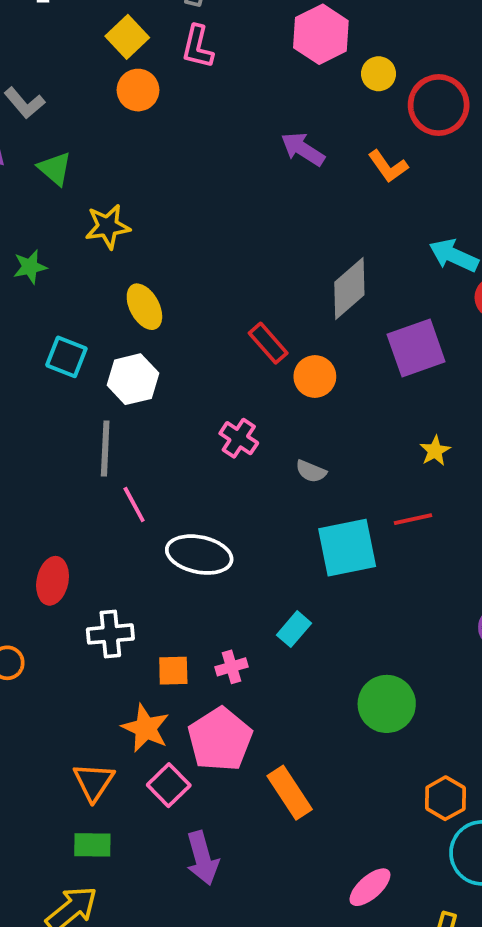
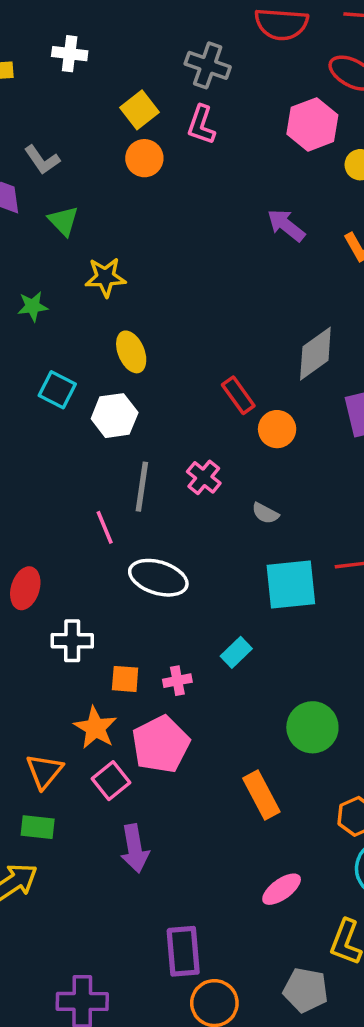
gray line: (105, 449) -> (142, 487), moved
orange rectangle: (290, 793) -> (261, 795), moved

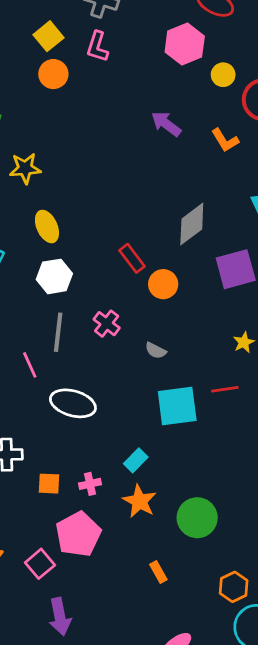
white hexagon: (115, 416) -> (54, 276), moved
orange star: (95, 728) -> (140, 501), moved
orange rectangle: (261, 795) -> (158, 572), size x0.6

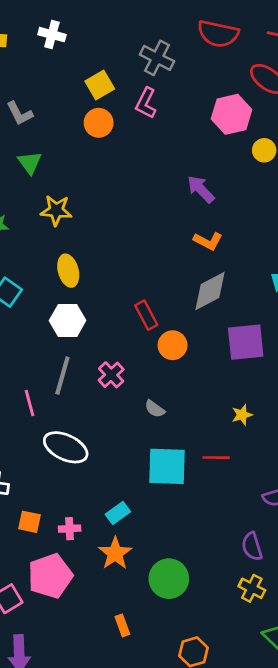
orange L-shape: (225, 140) -> (208, 241), moved, turned -40

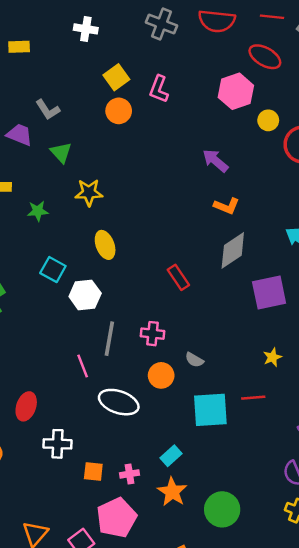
white cross: (52, 35) -> (86, 29), moved
gray cross: (157, 58) -> (162, 24), moved
white hexagon: (68, 321) -> (85, 295), moved
orange circle: (173, 345) -> (161, 375), moved
pink cross: (111, 375) -> (153, 334), turned -35

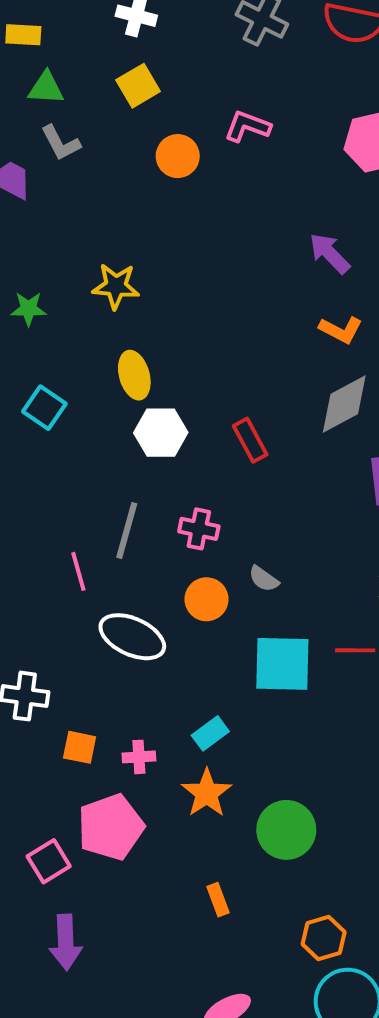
yellow square: (116, 77) -> (138, 86), moved
pink L-shape: (159, 89) -> (247, 126), turned 84
green triangle: (61, 152) -> (46, 88), moved, turned -50
white hexagon: (85, 295) -> (161, 433), moved

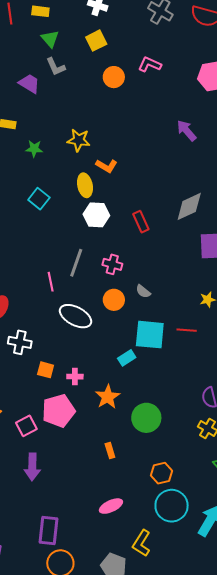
green triangle: (46, 88) -> (50, 39), turned 42
orange L-shape: (341, 330) -> (107, 166), moved
cyan rectangle: (210, 733) -> (127, 358), moved

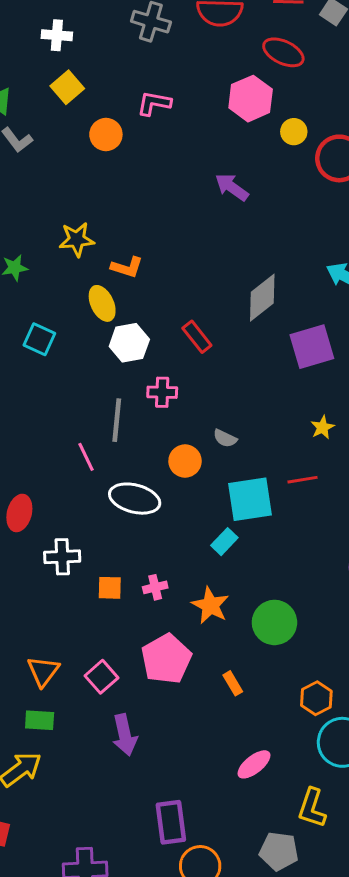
pink cross: (112, 264) -> (162, 392), moved
pink pentagon: (59, 411) -> (166, 659), moved

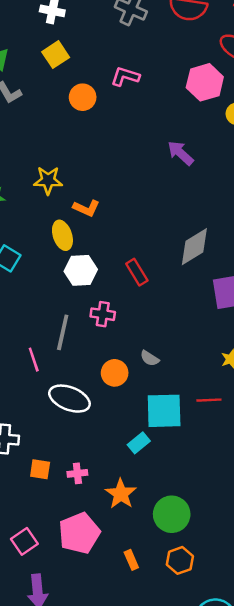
orange hexagon: (316, 698) -> (180, 560), moved

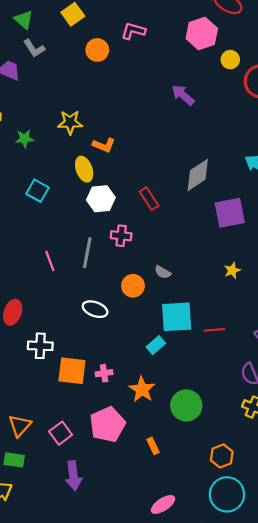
pink line: (34, 360) -> (50, 261), moved
white ellipse: (69, 399) -> (95, 309), size x0.7
red line: (209, 400) -> (214, 330), moved
orange square: (40, 469) -> (72, 371), size x1.6
orange hexagon: (180, 560) -> (222, 456), moved

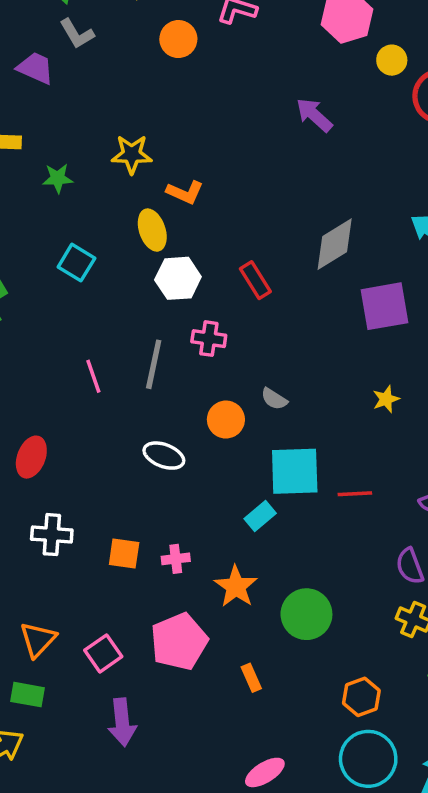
white cross: (40, 346) -> (52, 535), moved
orange square: (72, 371) -> (124, 554), size x0.7

